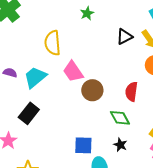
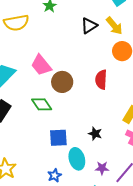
yellow semicircle: (53, 43) -> (16, 23), moved, turned -90
green diamond: (120, 118) -> (42, 104), moved

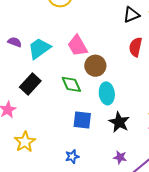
red semicircle: (101, 80) -> (136, 47), moved
black star: (95, 134) -> (119, 122), size x1.5
cyan ellipse: (77, 159) -> (107, 93), moved

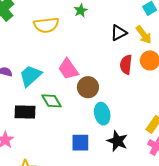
black rectangle: (30, 84) -> (25, 112), turned 55
green diamond: (71, 84) -> (52, 101), moved

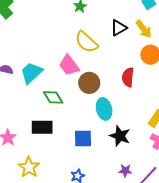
yellow semicircle: (46, 25) -> (86, 42), moved, turned 50
red semicircle: (126, 65) -> (128, 77), moved
black rectangle: (25, 112) -> (42, 127), moved

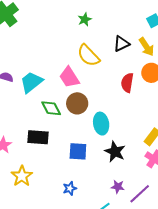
red semicircle: (128, 77) -> (127, 83), moved
brown circle: (89, 83) -> (77, 103), moved

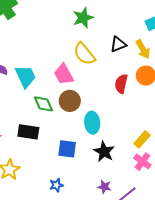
green star: (85, 19) -> (83, 18), size x1.5
cyan trapezoid: (31, 82) -> (25, 77), turned 100

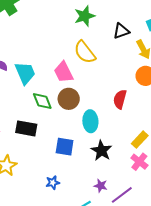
black triangle: (118, 44) -> (121, 31), moved
red semicircle: (121, 84) -> (120, 99), moved

